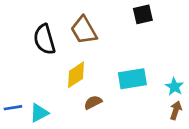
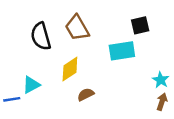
black square: (143, 14) -> (140, 25), moved
cyan rectangle: (132, 79) -> (122, 51), moved
cyan triangle: (39, 113) -> (31, 85), moved

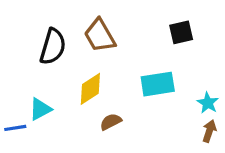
black semicircle: (41, 36) -> (53, 47), turned -148
cyan rectangle: (122, 51) -> (158, 84), moved

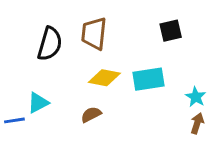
brown trapezoid: (100, 36) -> (94, 33), turned 36
yellow diamond: (90, 89) -> (104, 78), moved, turned 44
brown semicircle: (111, 122) -> (91, 115), moved

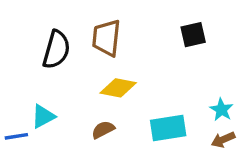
cyan rectangle: (149, 79) -> (168, 128), moved
brown arrow: (197, 123) -> (223, 140), turned -132

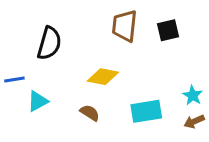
brown trapezoid: (106, 38) -> (125, 26), moved
brown semicircle: (103, 130) -> (90, 113), turned 60
blue line: (16, 136) -> (14, 79), moved

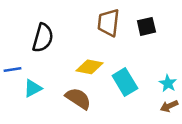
cyan rectangle: (146, 111) -> (125, 82), moved, turned 68
brown semicircle: (90, 113) -> (78, 98), size x1.5

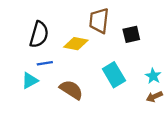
black square: (146, 26) -> (131, 34), moved
yellow diamond: (90, 67) -> (76, 44), moved
blue line: (13, 69) -> (45, 63), moved

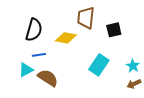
cyan rectangle: (114, 75) -> (99, 65), turned 65
brown semicircle: (71, 90) -> (48, 78), moved

